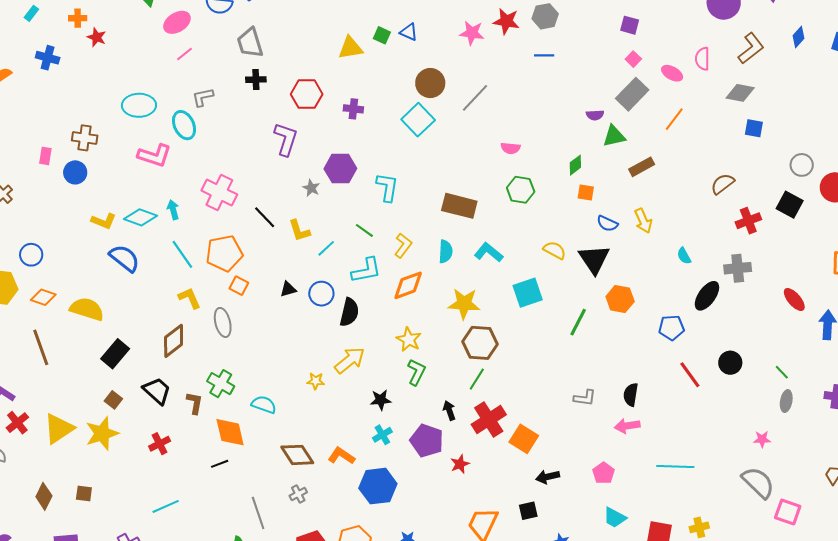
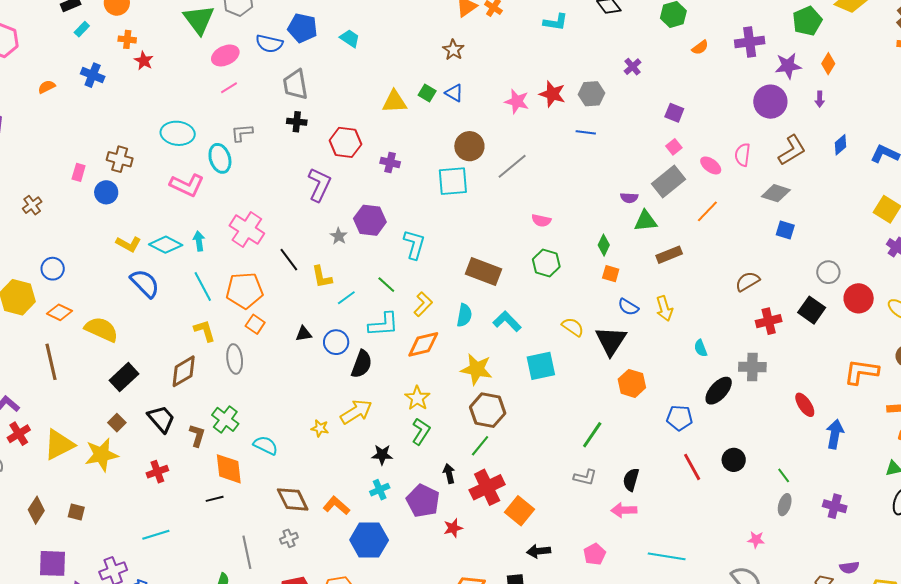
cyan square: (418, 120) -> (453, 181), turned 32
green diamond: (575, 165) -> (604, 245), turned -35
green line: (578, 322) -> (592, 435), moved

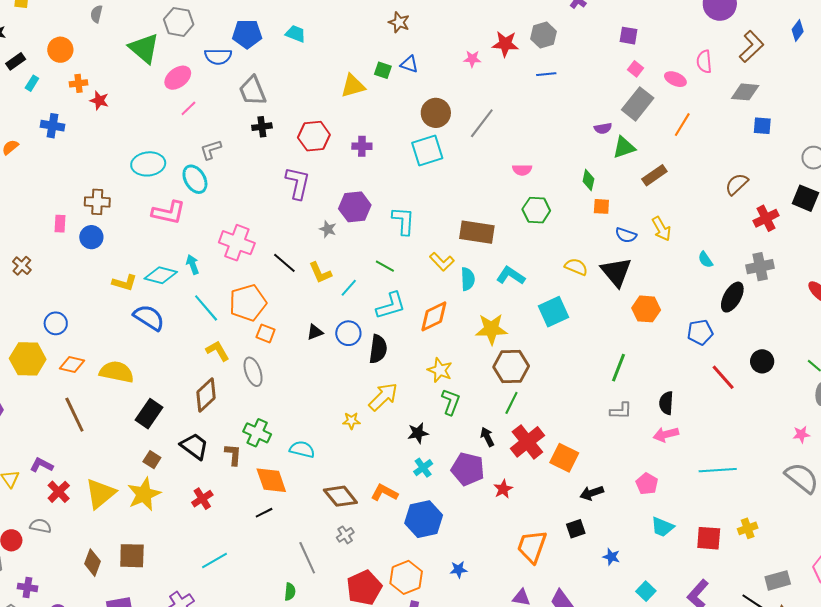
pink star: (517, 101) -> (472, 59), size x0.7
yellow L-shape: (423, 304) -> (442, 262), moved, turned 105
brown square: (76, 512) -> (132, 556), size x1.6

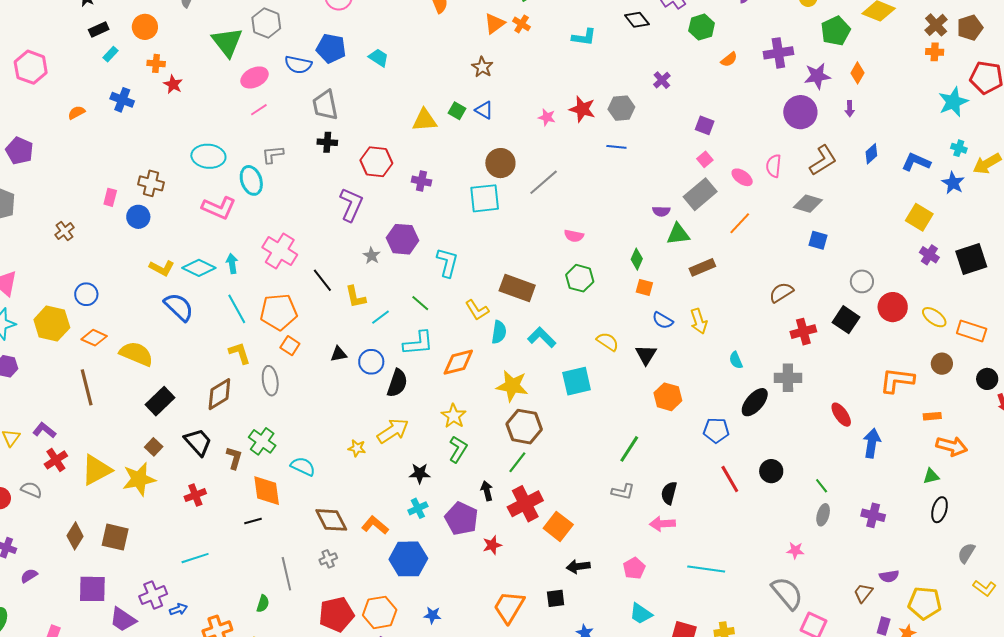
black triangle: (616, 272) -> (646, 355), size x0.7

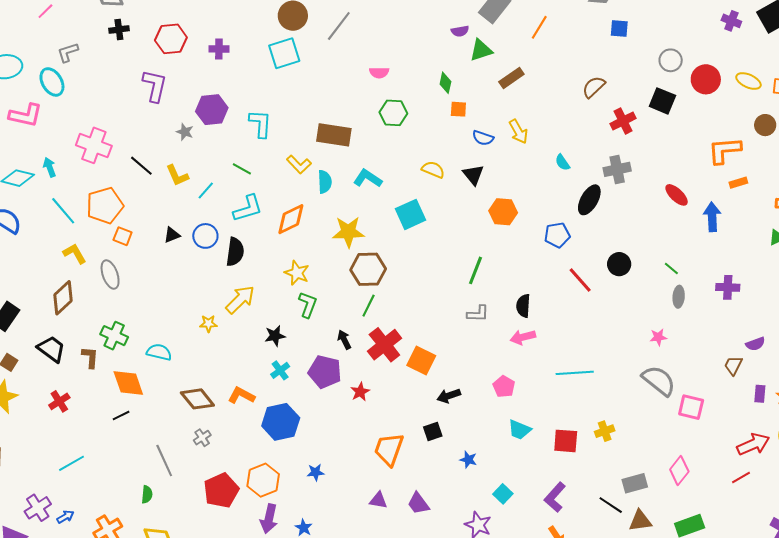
orange rectangle: (932, 416) -> (738, 183), moved

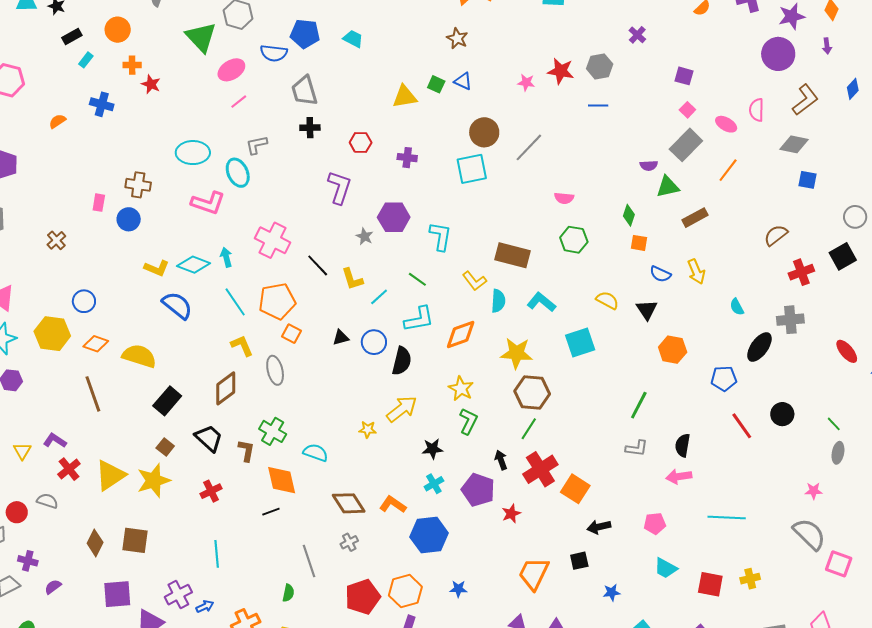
red hexagon: (171, 39) -> (361, 143), size x0.7
black square: (662, 101) -> (843, 256), turned 32
pink pentagon: (504, 387) -> (655, 524), turned 30
blue star: (468, 460) -> (612, 592), turned -30
cyan line: (72, 463) -> (217, 554), turned -72

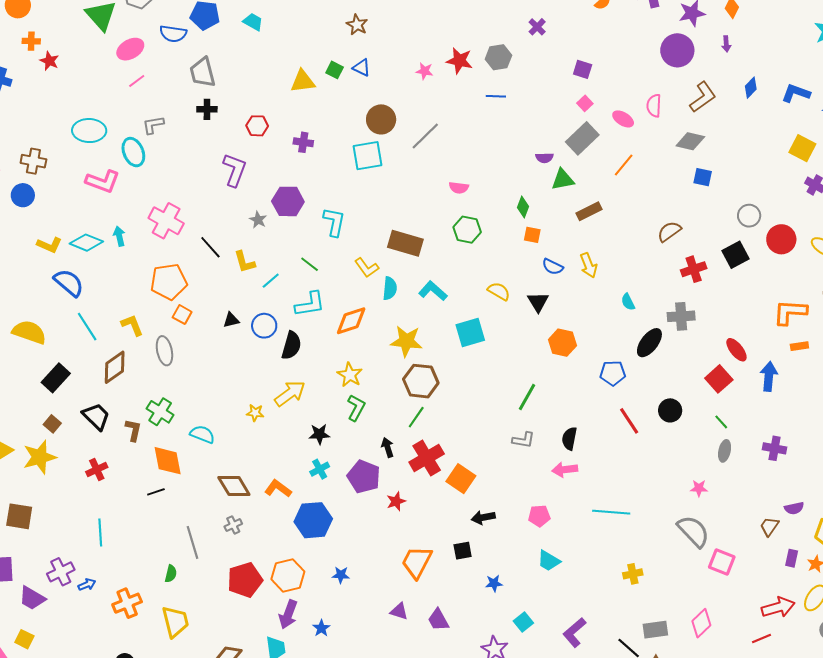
cyan line: (235, 302) -> (87, 327), moved
red square: (710, 584) -> (719, 379), moved, turned 36

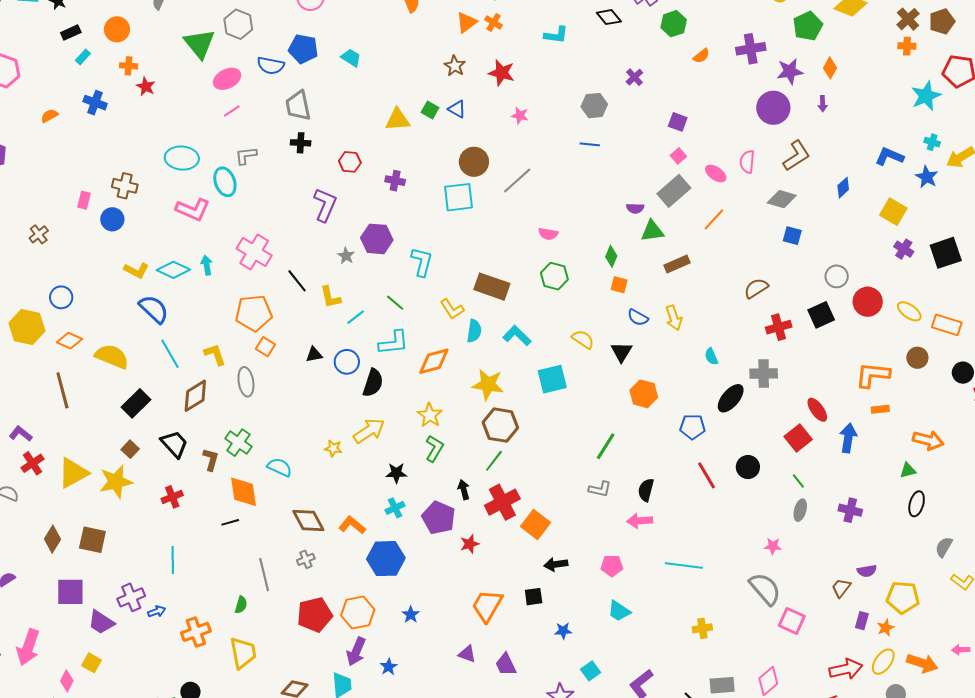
red star: (459, 61) -> (502, 73), moved
blue diamond: (751, 88) -> (843, 188), moved
blue star: (341, 575) -> (411, 615), turned 30

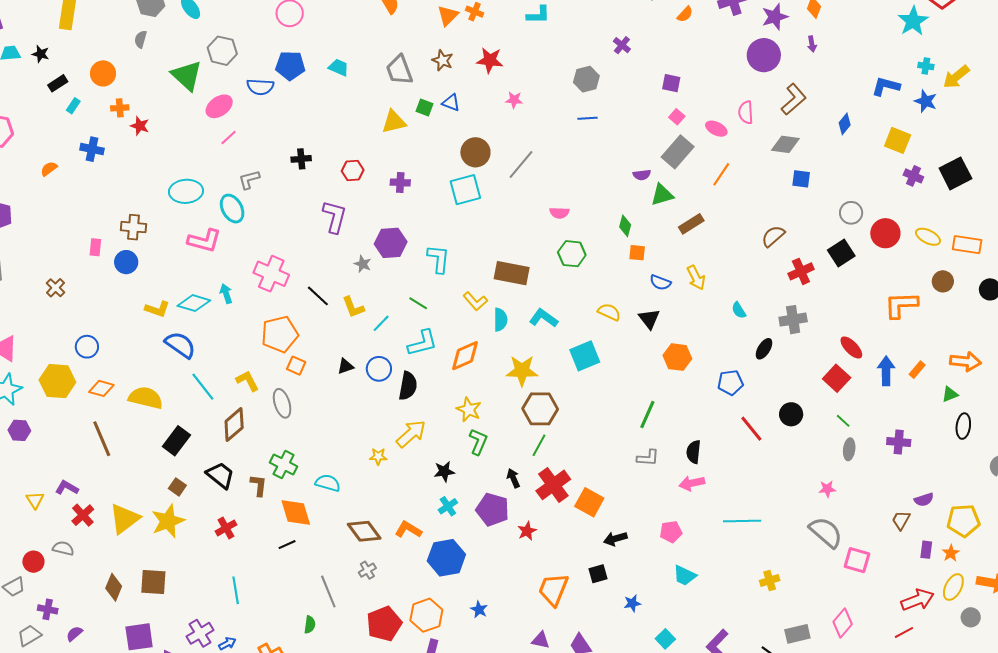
gray trapezoid: (298, 106) -> (399, 70), moved
black ellipse: (731, 398) -> (764, 349), size x0.7
orange rectangle: (880, 409) -> (917, 370), moved, turned -36

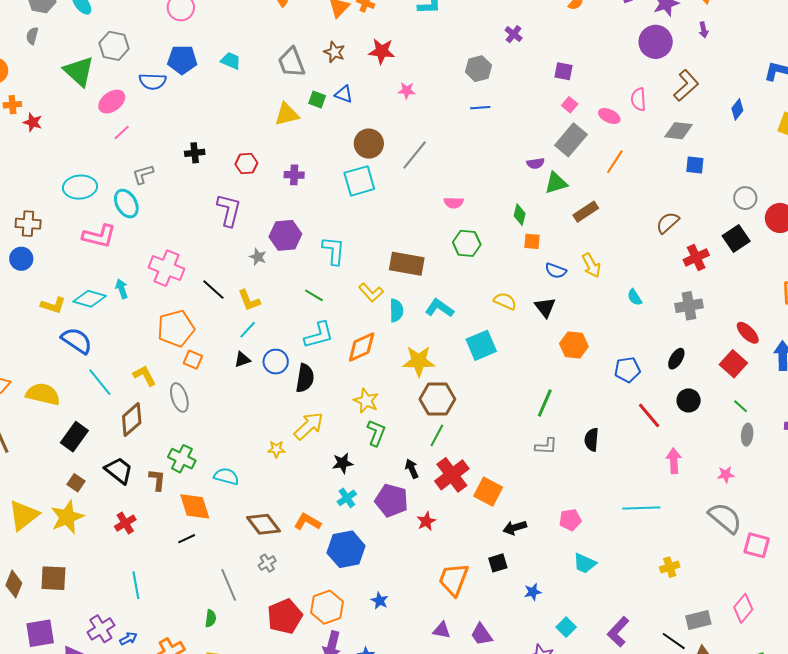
cyan line: (381, 323) -> (248, 330), moved
black ellipse: (764, 349) -> (676, 359), moved
pink arrow: (692, 483) -> (674, 461), moved, turned 100

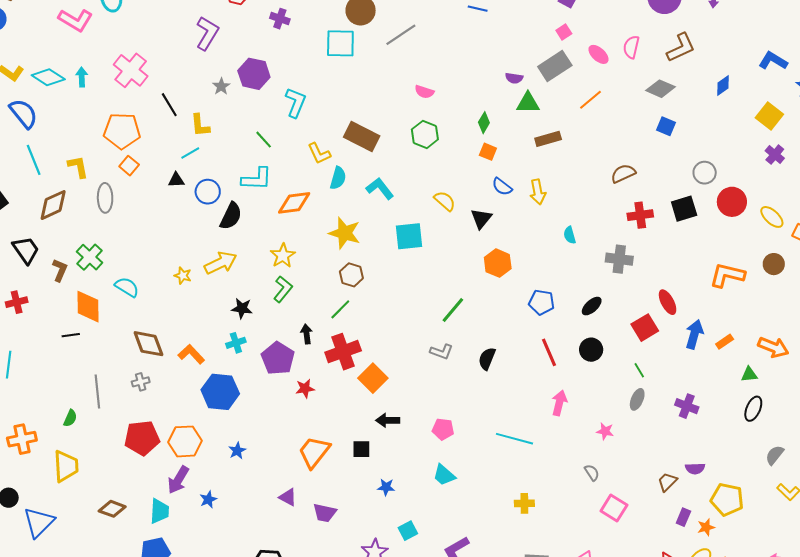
brown hexagon: (437, 399) -> (351, 275), size x0.7
gray semicircle: (725, 518) -> (592, 473), size x0.5
purple trapezoid: (481, 634) -> (325, 513), turned -60

